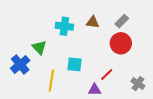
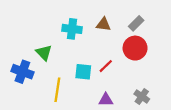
blue cross: (20, 64) -> (22, 72), turned -30
red line: (107, 75) -> (106, 66), moved
gray cross: (138, 84) -> (142, 96), moved

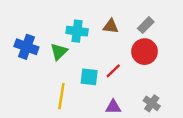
green triangle: (44, 53) -> (59, 52), moved, turned 30
blue cross: (22, 72) -> (26, 47), moved

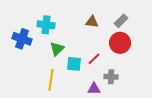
cyan cross: (77, 31) -> (46, 25), moved
green triangle: (59, 52) -> (57, 49), moved
gray cross: (152, 103) -> (111, 77), moved, turned -32

